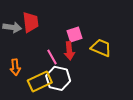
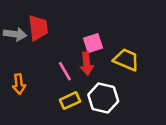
white hexagon: (58, 78) -> (103, 98), moved
yellow rectangle: (40, 81) -> (70, 101), moved, size x0.7

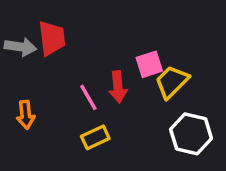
pink square: (93, 43) -> (149, 64), moved
yellow trapezoid: (126, 60) -> (172, 82), turned -68
white hexagon: (103, 98) -> (191, 134), moved

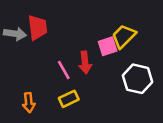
yellow trapezoid: (172, 82) -> (124, 36), moved
orange arrow: (26, 115) -> (29, 103), moved
white hexagon: (191, 134) -> (138, 79), moved

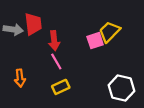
red arrow: (85, 63) -> (54, 41), moved
white hexagon: (138, 79) -> (122, 88), moved
orange arrow: (29, 103) -> (20, 78), moved

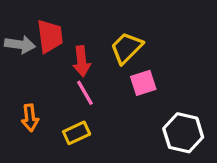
yellow trapezoid: (109, 32) -> (127, 48), moved
pink square: (95, 41) -> (143, 83), moved
yellow rectangle: (61, 87) -> (77, 133), moved

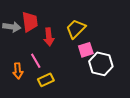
pink line: (85, 93) -> (36, 61), moved
white hexagon: (183, 133) -> (101, 64), moved

